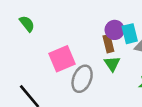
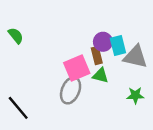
pink square: (62, 59) -> (77, 68), moved
green triangle: (112, 64) -> (100, 75), turned -42

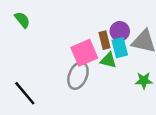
purple circle: (103, 42) -> (120, 31), moved
cyan rectangle: (118, 46) -> (120, 48), moved

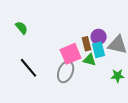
black line: (25, 93) -> (29, 68), moved

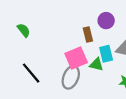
purple circle: (99, 37) -> (106, 21), moved
brown rectangle: (87, 44) -> (88, 34), moved

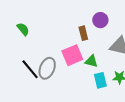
cyan rectangle: (106, 54) -> (100, 80), moved
gray ellipse: (71, 77) -> (47, 68), moved

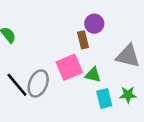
purple circle: (100, 20) -> (94, 24), moved

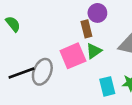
green triangle: (93, 75) -> (94, 51), moved, turned -49
black line: (17, 85) -> (21, 73), turned -70

